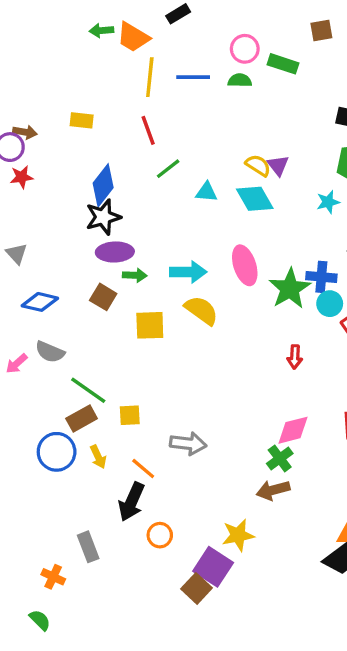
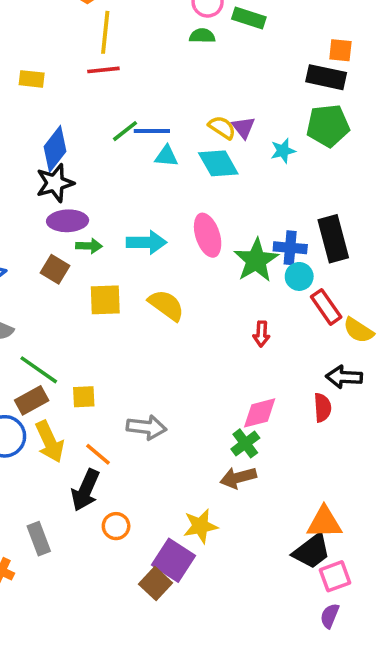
blue line: (193, 77) -> (152, 131), moved
red line: (148, 130) -> (103, 70), moved, turned -76
cyan star: (328, 202) -> (283, 151), moved
yellow semicircle: (201, 310) -> (166, 305), moved
yellow arrow: (98, 457) -> (50, 442), size x1.6

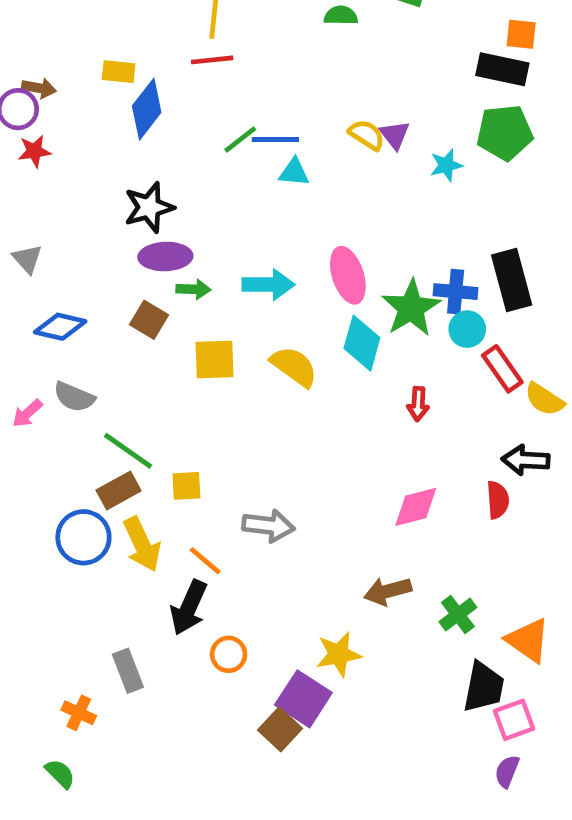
blue diamond: (55, 149) -> (147, 109), moved
cyan diamond: (218, 163) -> (362, 343), moved, turned 45
green cross: (245, 443) -> (458, 615), moved
orange triangle: (324, 522) -> (528, 640), moved, turned 36
black trapezoid: (312, 551) -> (484, 687), turned -42

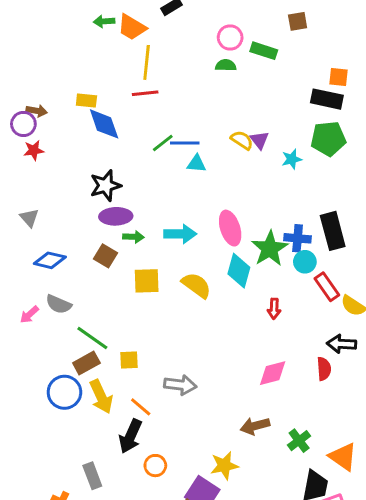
blue diamond: (147, 109) -> (104, 124), turned -57

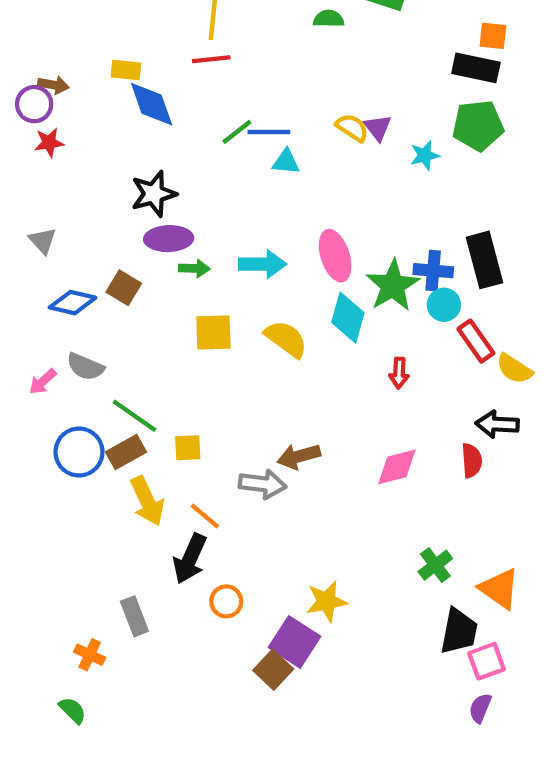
brown square: (106, 256) -> (124, 288), moved
blue circle: (64, 392) -> (79, 452), moved
brown arrow: (255, 426) -> (299, 456), moved

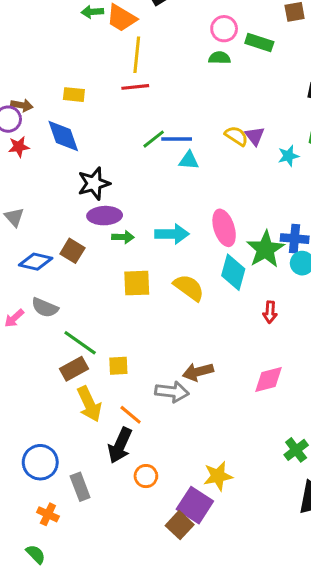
blue diamond: (152, 104) -> (63, 136), moved
blue circle: (79, 452) -> (40, 462), moved

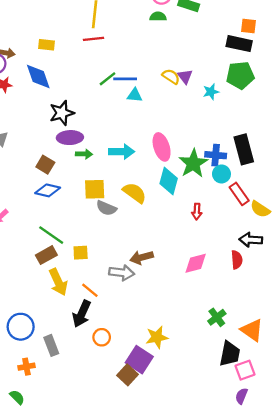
blue diamond: (36, 262) -> (48, 190), moved
gray semicircle: (45, 308) -> (106, 208), moved
orange cross: (48, 514) -> (26, 367), turned -35

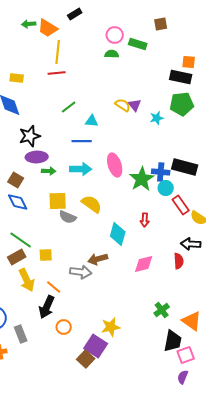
blue line: (125, 79) -> (82, 141), moved
black rectangle: (244, 149) -> (185, 167), turned -60
cyan diamond: (169, 181) -> (118, 234), moved
blue diamond: (48, 190) -> (18, 202), turned 50

